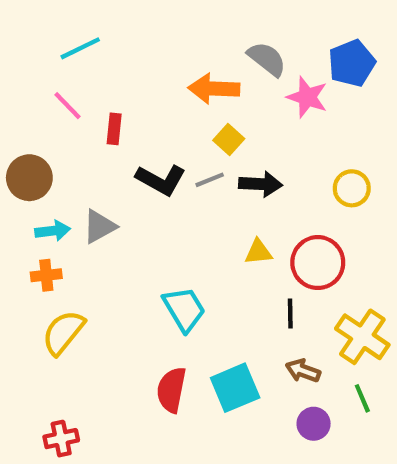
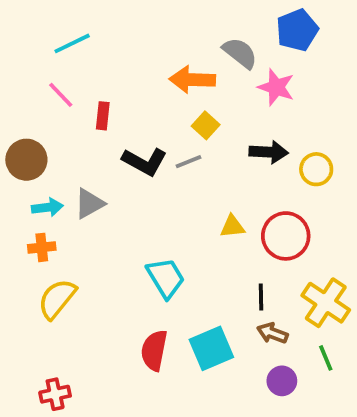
blue pentagon: (352, 63) -> (297, 30), moved
black arrow: (261, 184) -> (269, 152), moved
black line: (290, 313) -> (261, 297), moved

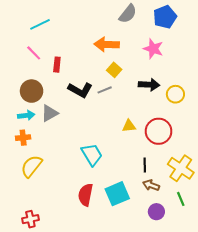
gray semicircle: (240, 53) -> (128, 14), moved, turned 90
brown circle: (26, 160) -> (32, 91), moved

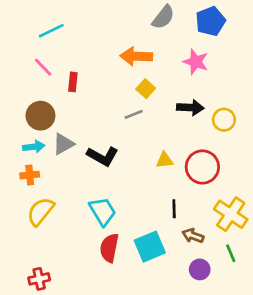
black L-shape: (80, 90) -> (103, 156), moved
cyan trapezoid: (92, 155) -> (103, 211), moved
black line: (145, 165) -> (174, 209), moved

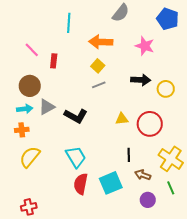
blue pentagon: (210, 21) -> (168, 19), moved, turned -30
cyan line: (51, 31) -> (69, 23), moved, turned -60
yellow square: (146, 89) -> (98, 66), moved

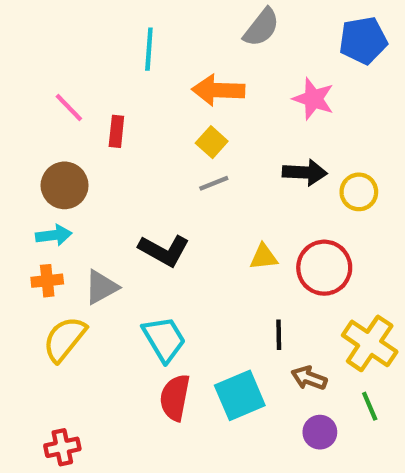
blue pentagon: (168, 19) -> (363, 40), turned -30
gray triangle: (47, 107) -> (101, 287), moved

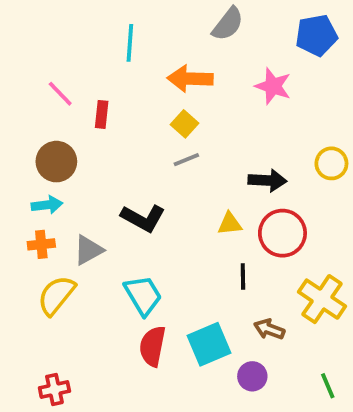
black arrow: (305, 172) -> (267, 180), moved
yellow circle: (359, 192) -> (331, 163), moved
black line: (279, 335) -> (243, 276), moved
green line: (370, 406) -> (328, 386), moved
purple circle: (320, 432) -> (252, 376), moved

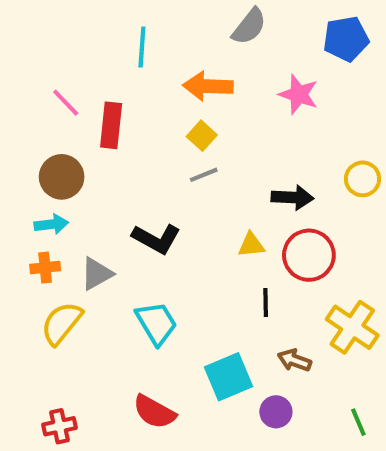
red rectangle: (102, 114) -> (111, 125), size x1.5
red semicircle: (152, 346) -> (154, 412), moved, turned -72

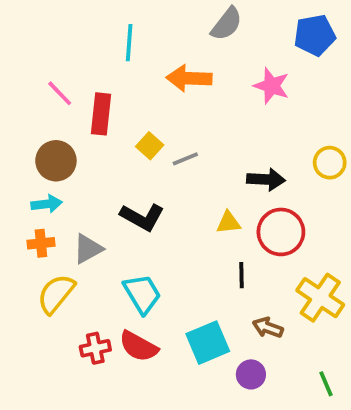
yellow square: (202, 136) -> (150, 146), moved
red semicircle: (154, 412) -> (138, 346), moved
red cross: (60, 426) -> (95, 348), moved

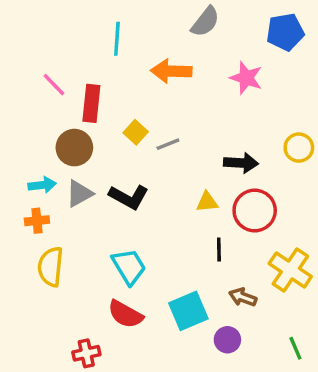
brown circle: (56, 161) -> (74, 148), moved
gray triangle: (88, 249) -> (79, 193), moved
yellow semicircle: (56, 294) -> (51, 267), turned -33
red cross: (95, 348) -> (86, 353), moved

